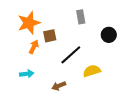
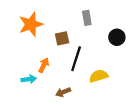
brown square: (50, 36) -> (62, 38), moved
orange arrow: (34, 47) -> (44, 65), moved
black line: (71, 55) -> (76, 59), turned -30

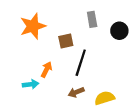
black circle: (117, 37) -> (119, 31), moved
yellow semicircle: (99, 76) -> (105, 98), moved
brown arrow: (63, 92) -> (76, 92), moved

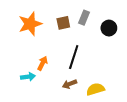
gray rectangle: (92, 19) -> (84, 18), turned 32
brown square: (66, 41) -> (63, 23), moved

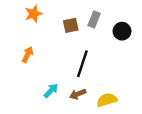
orange star: (30, 24) -> (33, 14), moved, size x0.7
orange arrow: (43, 63) -> (28, 54), moved
cyan arrow: (28, 77) -> (51, 91), moved, turned -40

